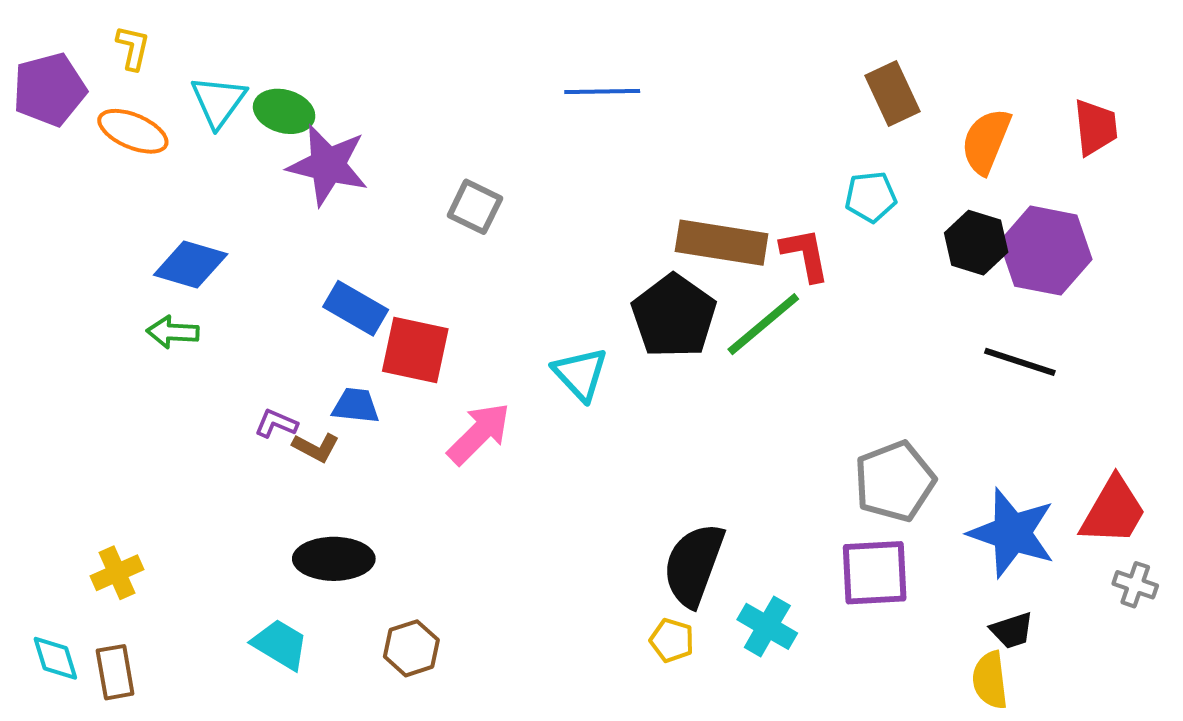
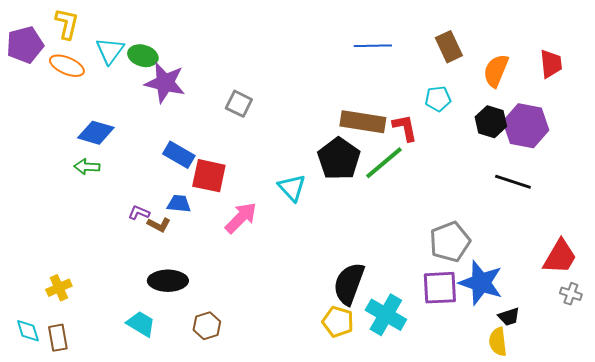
yellow L-shape: (133, 48) -> (67, 24), size x1.4
blue line: (602, 91) -> (373, 46), moved
blue star: (1012, 533) -> (481, 283), moved
cyan cross: (767, 626) -> (386, 315), size x1.4
yellow pentagon: (672, 640) -> (338, 322), size x1.4

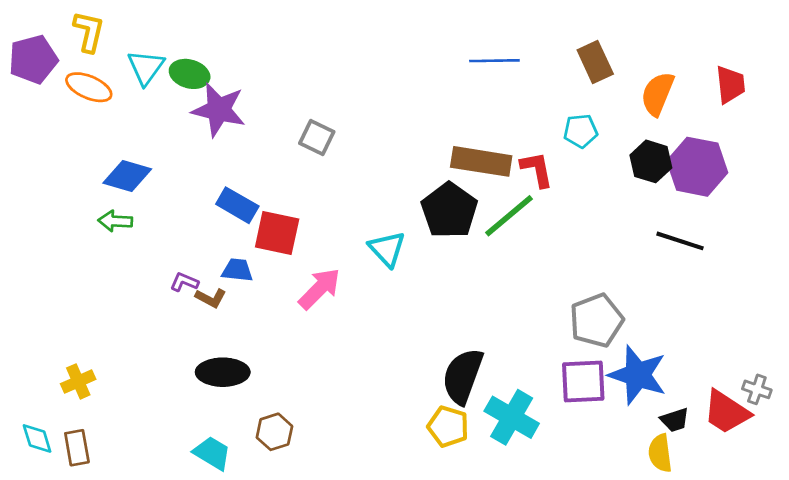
red trapezoid: (560, 257) -> (726, 412), moved, turned 93
cyan trapezoid: (141, 324) -> (212, 453), moved

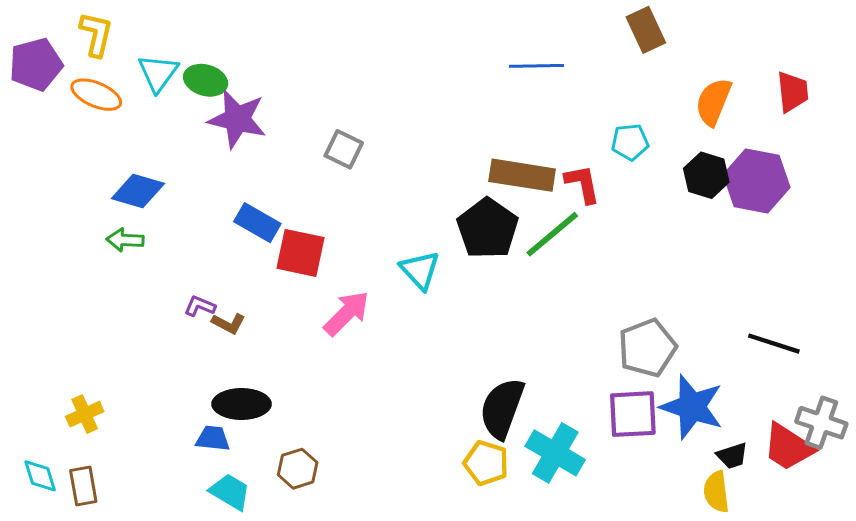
brown rectangle: (595, 62) -> (646, 30), moved
black line: (680, 241) -> (774, 344), moved
blue trapezoid: (237, 270) -> (213, 439), moved
gray cross: (757, 389) -> (821, 423), size x1.6

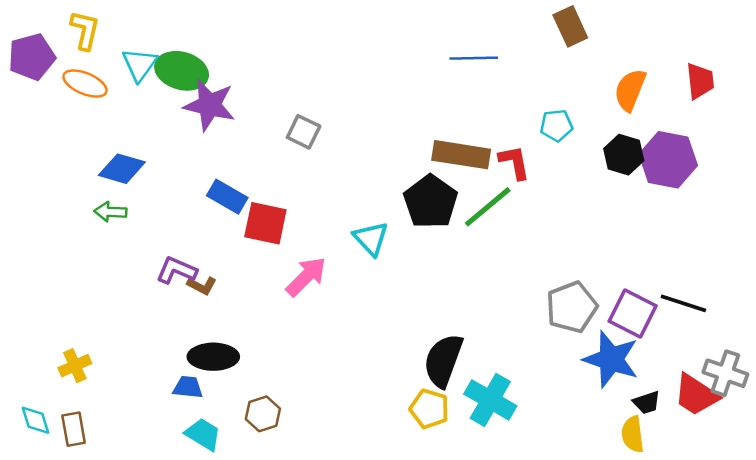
green ellipse: (206, 80) -> (182, 71), size x1.4
purple L-shape: (200, 306) -> (176, 270), size x1.5
purple square: (633, 414) -> (633, 314), moved, turned 30

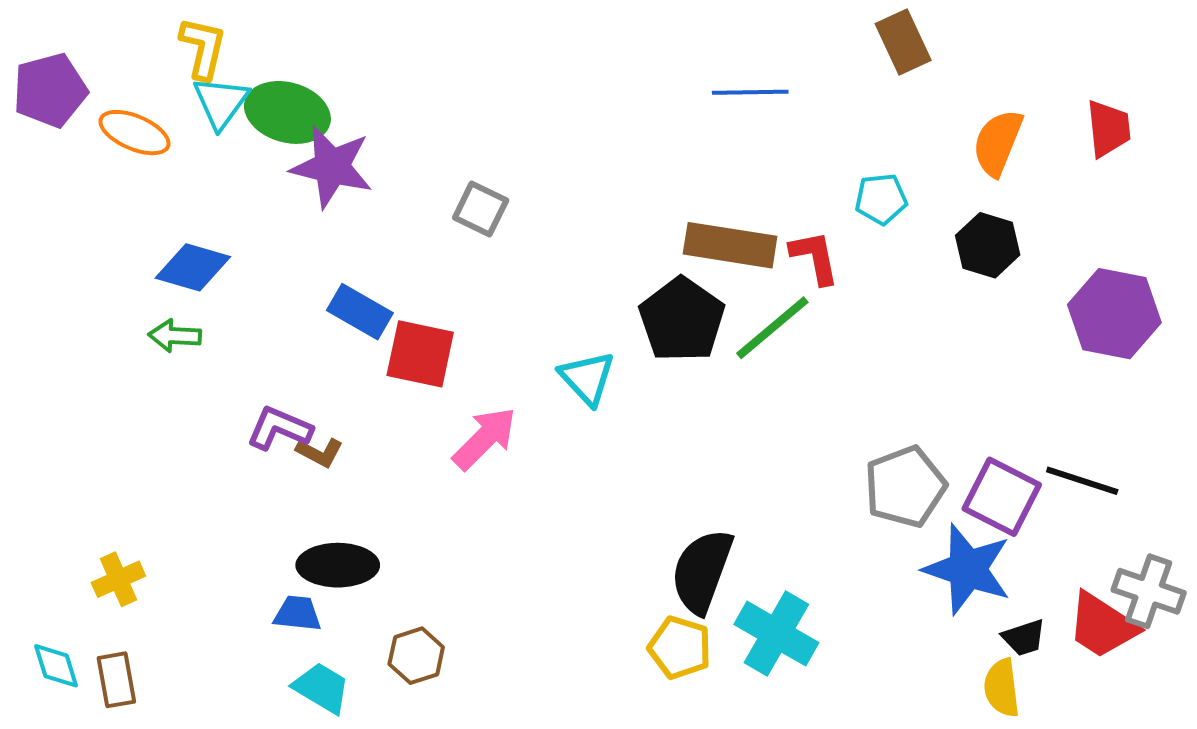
yellow L-shape: (85, 30) -> (203, 48), moved
purple hexagon: (668, 160) -> (1114, 314), moved

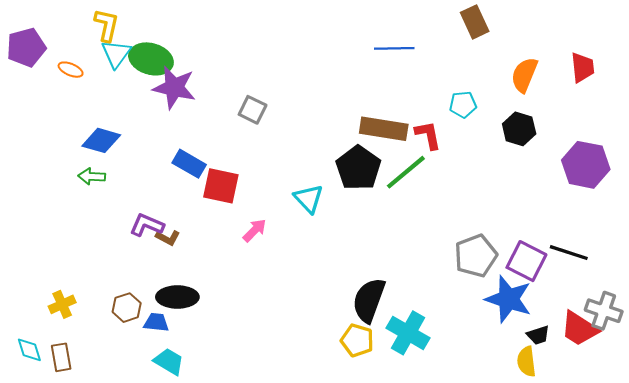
orange ellipse: (135, 133) -> (71, 70), size x0.7
pink arrow: (485, 438) -> (255, 230), size x0.7
brown hexagon: (416, 656) -> (127, 308), moved

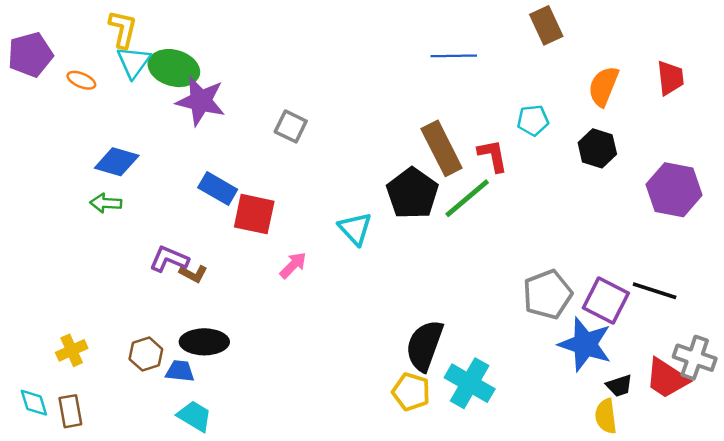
brown rectangle: (384, 129) -> (442, 148), turned 54

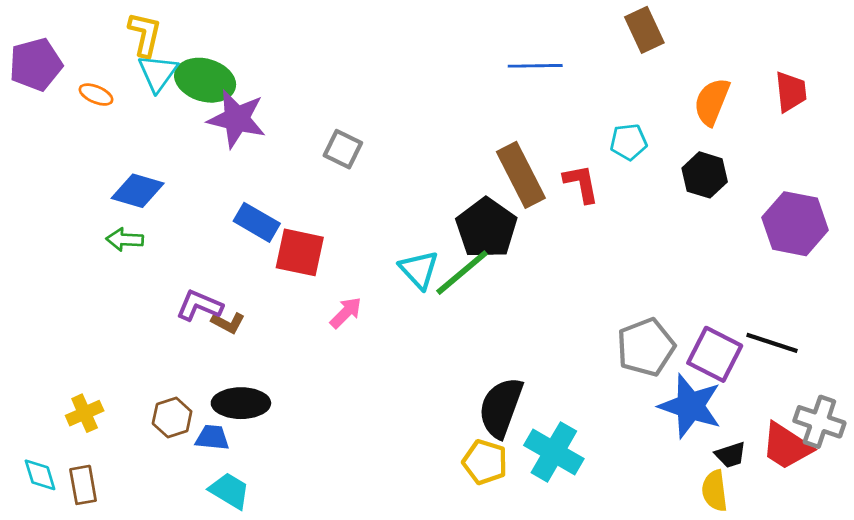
green line: (467, 198) -> (462, 273), moved

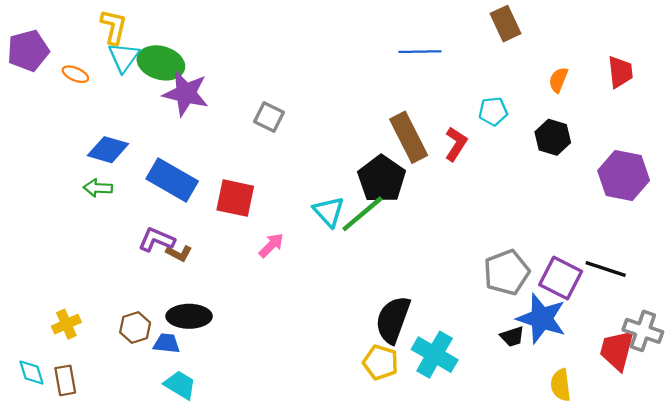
orange semicircle: (712, 102) -> (558, 80), size x0.7
red L-shape: (581, 184) -> (456, 144), turned 44
blue rectangle: (257, 222) -> (172, 180), moved, size x1.4
red trapezoid: (786, 446) -> (617, 350), turned 72
black trapezoid: (730, 455) -> (512, 337), moved

